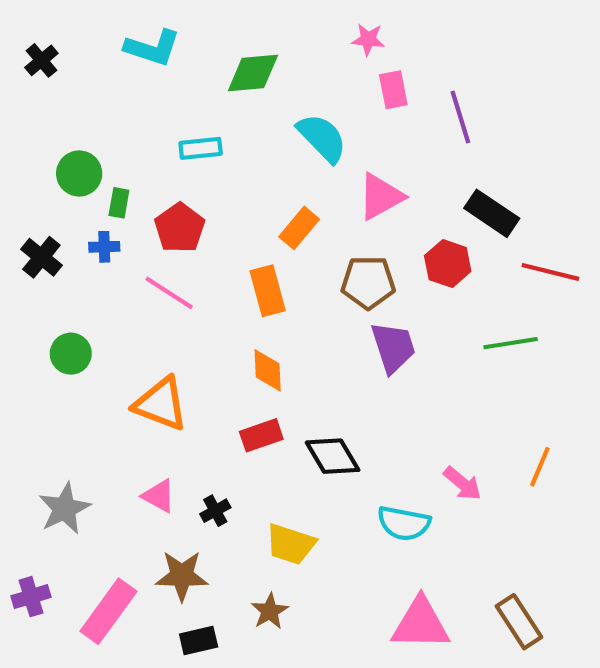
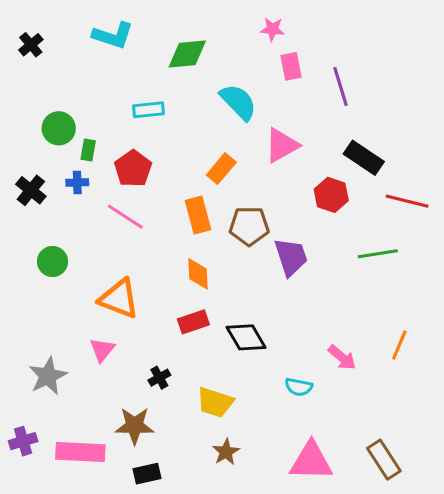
brown pentagon: (368, 282) -> (249, 226), moved
pink triangle: (159, 496) -> (102, 350), moved, turned 40
cyan semicircle: (404, 523) -> (299, 387), size x0.7
pink rectangle: (108, 611) -> (80, 452), turned 57
brown star: (270, 611) -> (226, 452), moved

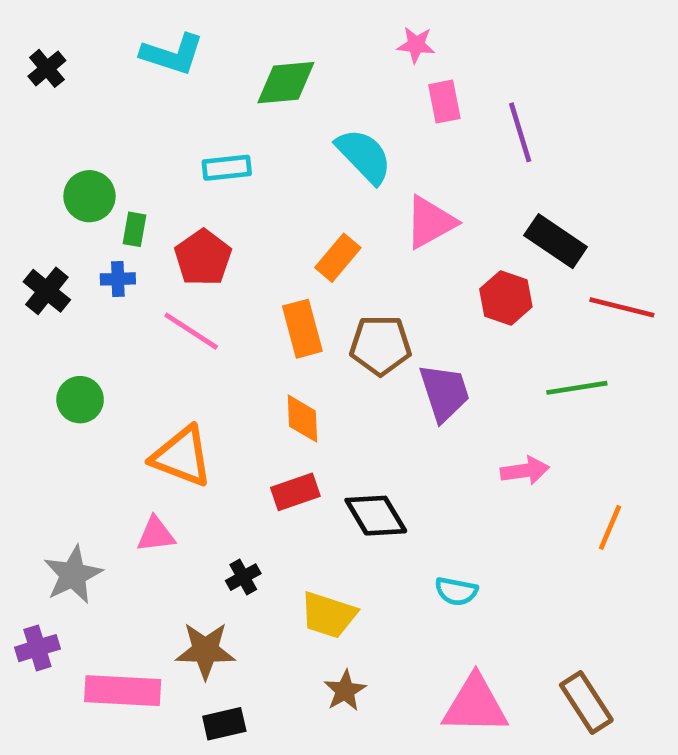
pink triangle: (102, 350) -> (156, 535), turned 44
pink arrow: (342, 357) -> (525, 471), moved, turned -48
purple cross: (23, 441) -> (37, 648), moved

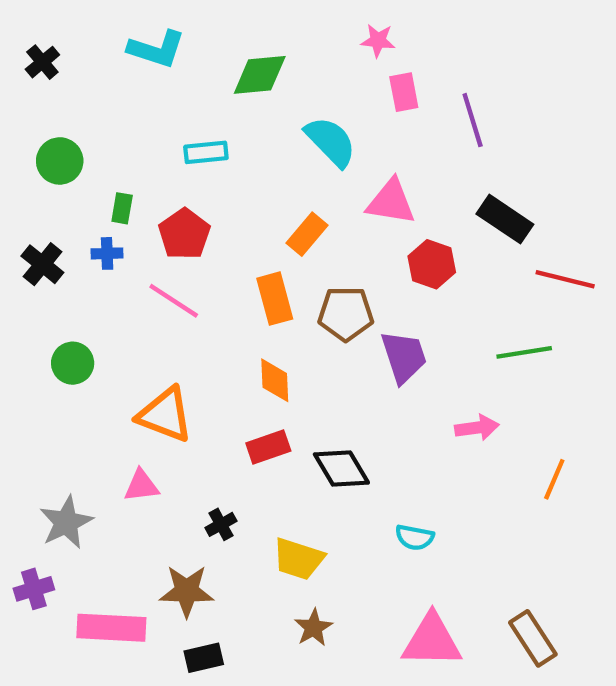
green circle: (89, 196) -> (60, 161), moved
pink triangle: (430, 222) -> (391, 202), turned 38
red hexagon: (506, 298) -> (432, 264), moved

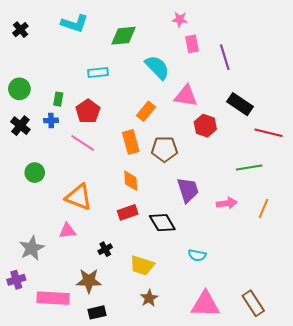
green circle: (60, 161) -> (19, 89), moved
purple trapezoid: (404, 357) -> (188, 190), moved
orange line: (554, 479) -> (263, 208), moved

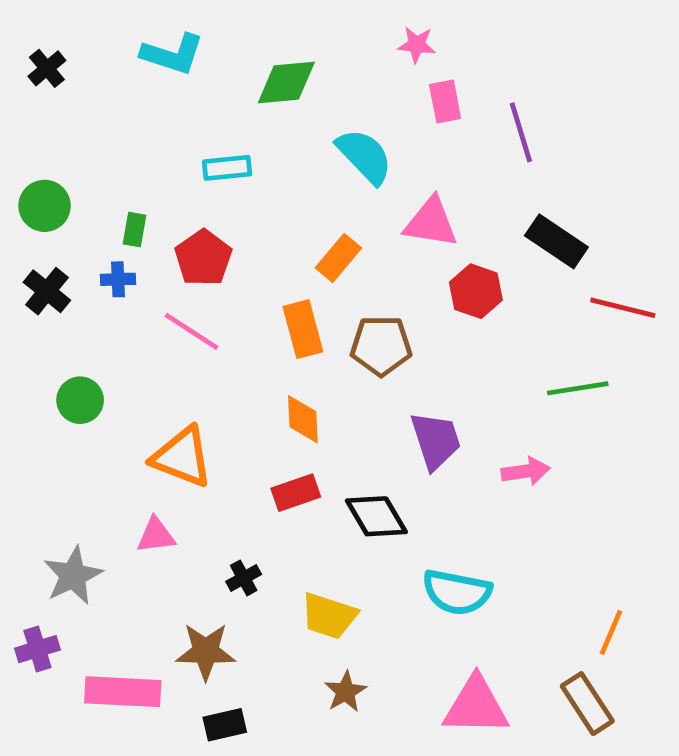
orange line: (263, 208) -> (611, 632), moved
cyan semicircle: (197, 255) -> (457, 592), size x1.6

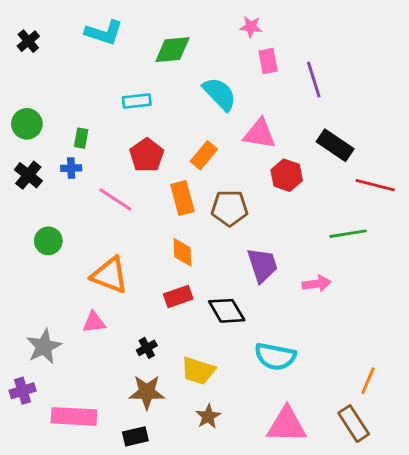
red pentagon: (203, 258) -> (147, 155), moved
brown star: (206, 651) -> (147, 392), moved

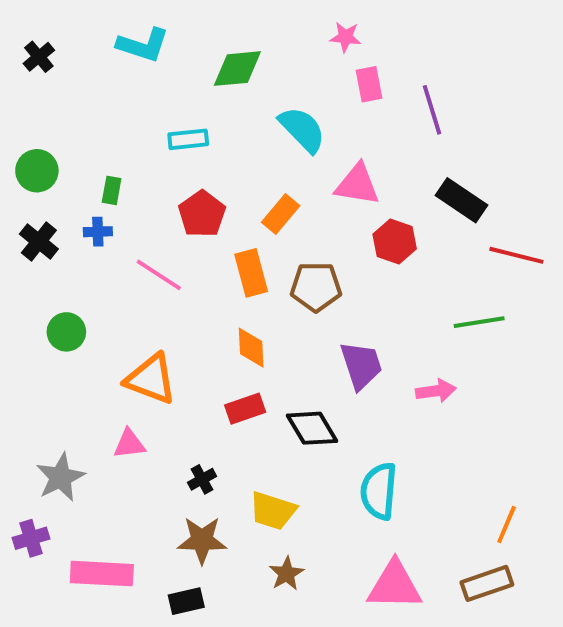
cyan semicircle: (275, 356) -> (379, 491), turned 84
brown rectangle: (354, 424) -> (487, 583), turned -76

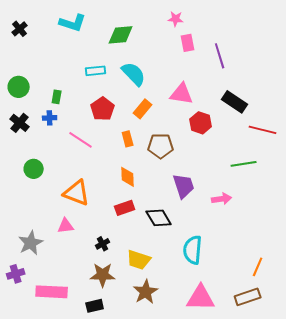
cyan semicircle: (302, 129) -> (134, 74), moved
orange rectangle: (251, 273) -> (128, 139), size x0.7
brown star: (286, 574) -> (146, 292), size x1.4

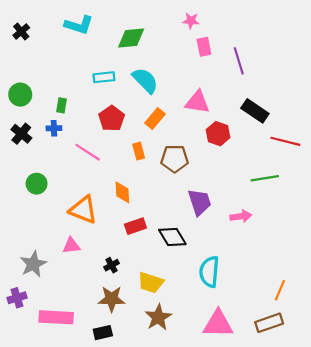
orange diamond: (128, 177) -> (122, 192), moved

